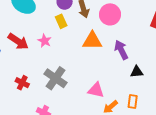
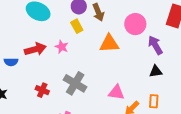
pink circle: (110, 14) -> (135, 24), moved
red arrow: (18, 41) -> (35, 49), turned -45
purple arrow: (121, 50) -> (155, 45), moved

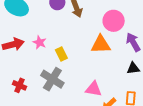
yellow rectangle: (77, 26) -> (61, 54), moved
orange triangle: (109, 44) -> (101, 44), moved

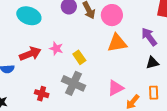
pink circle: (114, 21) -> (112, 15), moved
pink triangle: (94, 89) -> (116, 88), turned -30

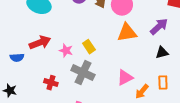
purple arrow: (149, 37) -> (159, 27), turned 84
pink star: (56, 49) -> (66, 51), moved

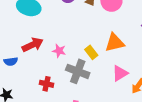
orange triangle: (127, 33) -> (115, 43), moved
yellow rectangle: (89, 47) -> (91, 52), moved

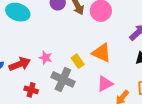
orange triangle: (115, 43) -> (102, 53), turned 35
red arrow: (33, 45) -> (20, 64), moved

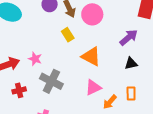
yellow rectangle: (78, 61) -> (68, 35), moved
red cross: (31, 90) -> (19, 90), turned -32

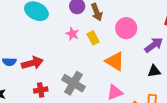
pink circle: (92, 14) -> (126, 28), moved
pink star: (35, 59) -> (72, 34), moved

